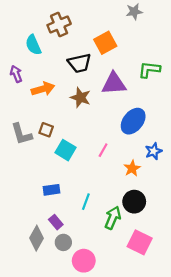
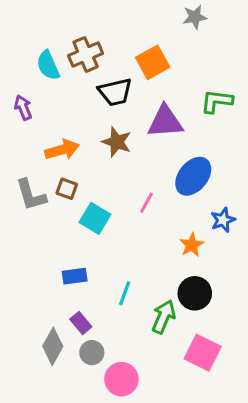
brown cross: (59, 24) -> (86, 54), moved
orange arrow: (43, 89) -> (62, 150), moved
pink line: (103, 150) -> (146, 203), moved

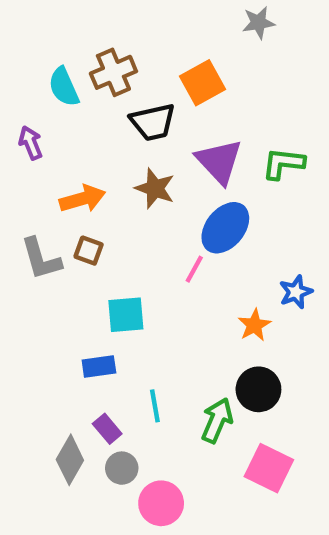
green L-shape: (217, 101) -> (283, 164), moved
purple triangle: (165, 122) -> (219, 161), turned 51
blue ellipse: (193, 176) -> (225, 228), moved
cyan square: (95, 218) -> (126, 315), moved, turned -36
cyan line: (125, 293) -> (155, 406), moved, turned -30

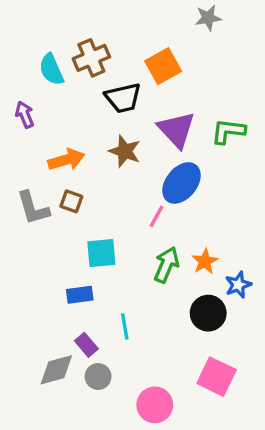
blue star: (296, 292) -> (238, 285), moved
green arrow: (217, 420) -> (166, 265), moved
gray diamond: (70, 460) -> (56, 370), turned 45
pink circle: (161, 503) -> (155, 405), moved

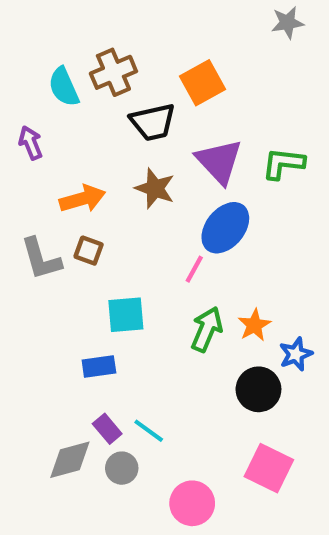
gray star: (208, 18) -> (287, 23), moved
cyan line: (125, 326) -> (149, 431), moved, turned -44

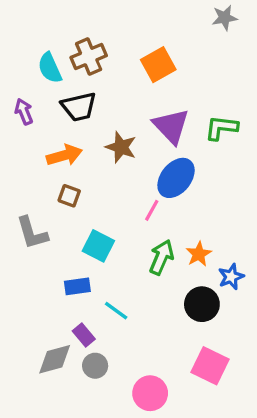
black trapezoid: (153, 122) -> (79, 107), moved
gray L-shape: (41, 259) -> (32, 233), moved
cyan square: (126, 315) -> (98, 246), turned 32
cyan line: (149, 431) -> (116, 311), moved

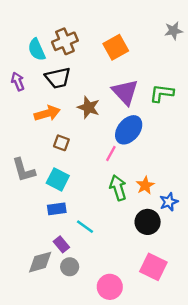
gray star: (225, 18) -> (174, 31), moved
brown square: (69, 196) -> (61, 143), moved
cyan square: (98, 246) -> (58, 179), moved
green arrow: (161, 257) -> (118, 188), turned -40

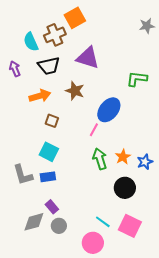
orange square: (116, 47) -> (75, 18), moved
purple triangle: (125, 92) -> (88, 58), moved, turned -30
gray L-shape: (24, 170) -> (23, 175), moved
blue star: (169, 202) -> (145, 162), moved
cyan line: (85, 227) -> (103, 222), moved

